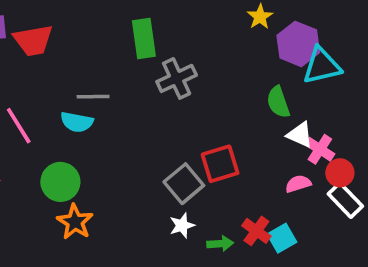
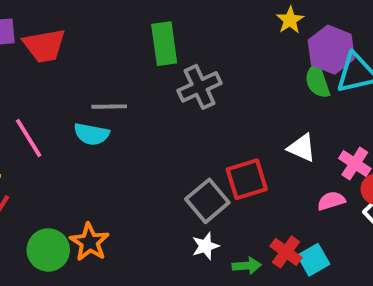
green semicircle: (278, 102) -> (317, 81), moved
white triangle: (300, 135) -> (302, 148), moved
green circle: (60, 182) -> (48, 250), moved

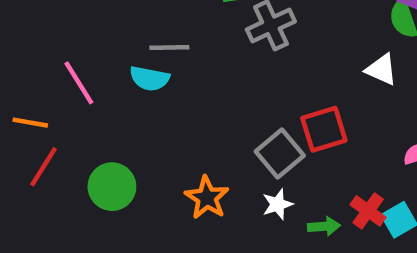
white triangle: (302, 148) -> (381, 70), moved
orange star: (90, 242) -> (207, 198), moved
green circle: (48, 250) -> (112, 187), moved

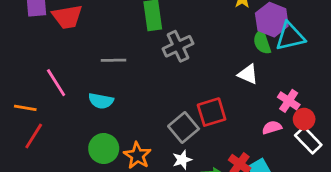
cyan semicircle: (149, 78) -> (101, 101), moved
green circle: (112, 187) -> (104, 149), moved

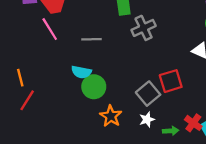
pink line: (56, 83) -> (50, 29), moved
orange line: (25, 108) -> (20, 78), turned 66
green circle: (104, 149) -> (94, 87), moved

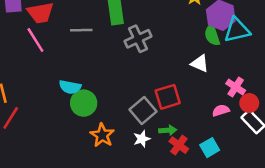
gray line: (92, 39) -> (81, 30), moved
red cross: (193, 123) -> (179, 145), moved
green arrow: (171, 131) -> (168, 130), moved

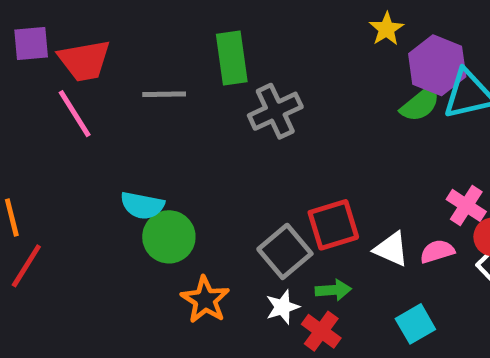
green semicircle: (212, 35) -> (420, 104), turned -110
white triangle: (200, 63) -> (391, 249), moved
red cross: (179, 145) -> (321, 331), moved

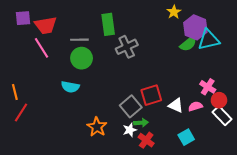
green circle: (169, 237) -> (82, 58), moved
green arrow: (333, 290) -> (141, 123), moved

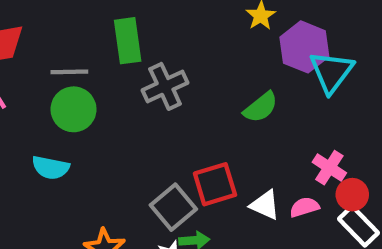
cyan triangle: (209, 40) -> (331, 72), turned -40
green semicircle: (188, 44) -> (261, 107), moved

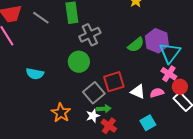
purple hexagon: (304, 47) -> (157, 41), moved
gray line: (69, 72) -> (41, 18), moved, turned 36
cyan triangle: (331, 72) -> (170, 53), moved
green circle: (74, 109) -> (79, 62), moved

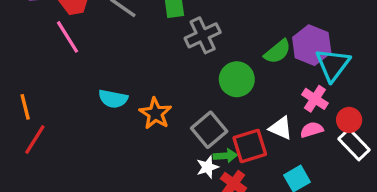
green circle: (79, 62) -> (237, 79), moved
pink cross: (169, 74) -> (315, 99), moved
red square: (114, 82) -> (250, 146), moved
orange star: (61, 113) -> (155, 113), moved

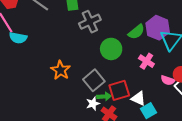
cyan semicircle: (113, 99) -> (18, 38), moved
pink cross: (315, 99) -> (146, 61), moved
white triangle: (281, 128) -> (138, 99), moved
pink semicircle: (312, 130) -> (168, 80), moved, turned -144

